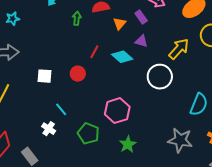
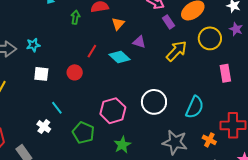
purple rectangle: (141, 17) -> (168, 22), moved
cyan star: (13, 19) -> (33, 45), moved
white circle: (160, 77) -> (154, 102), moved

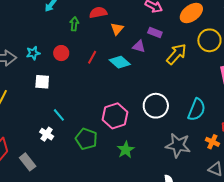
purple rectangle: (168, 22) -> (155, 32), moved, turned -32
red circle: (75, 72) -> (61, 53), moved

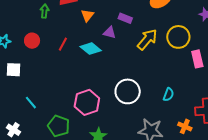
yellow circle: (209, 40) -> (178, 37), moved
cyan semicircle: (197, 110) -> (168, 95), size x0.6
white cross: (47, 134) -> (13, 130), moved

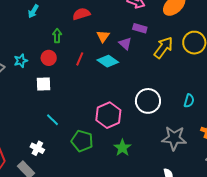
green arrow: (45, 11) -> (57, 36), moved
orange triangle: (87, 15) -> (103, 36), moved
purple triangle: (110, 32) -> (125, 44), turned 32
white square: (14, 70) -> (43, 84), moved

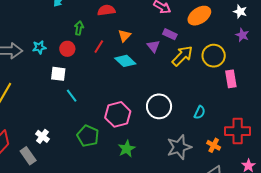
purple rectangle: (140, 28) -> (170, 34), moved
purple triangle: (125, 44) -> (153, 46), moved
red line: (80, 59) -> (99, 47), moved
cyan line: (53, 120) -> (72, 96), moved
gray star: (174, 138) -> (179, 147), turned -30

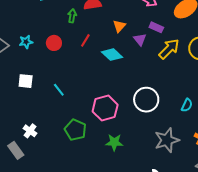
green arrow: (79, 28) -> (72, 16), moved
orange triangle: (124, 36) -> (119, 26), moved
white square: (58, 74) -> (26, 81), moved
green star: (127, 149) -> (114, 142), turned 30

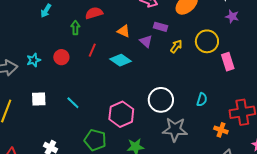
orange triangle: (119, 26) -> (124, 31), turned -40
yellow arrow: (169, 49) -> (176, 46), size x0.6
gray star: (167, 140) -> (175, 129), moved, turned 30

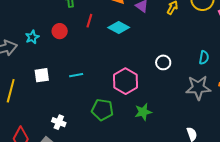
white circle: (161, 100) -> (163, 62), size x0.6
cyan line: (73, 103) -> (76, 75), turned -48
gray star: (175, 129) -> (198, 88), moved

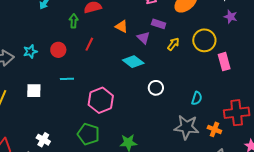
cyan diamond: (119, 28) -> (133, 62), moved
white circle: (163, 62) -> (156, 88), moved
cyan line: (76, 75) -> (67, 79), moved
pink hexagon: (126, 81) -> (101, 100), moved

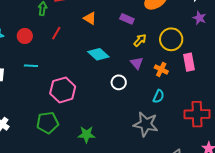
purple triangle: (143, 38) -> (137, 63), moved
orange cross: (214, 129) -> (161, 69), moved
green pentagon: (88, 134) -> (47, 123), turned -30

